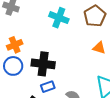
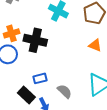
black cross: (43, 64) -> (35, 40), moved

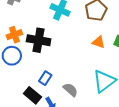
blue rectangle: (40, 78) -> (45, 78), turned -40

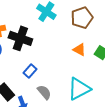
blue rectangle: (45, 78) -> (30, 71), moved

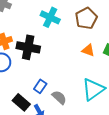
blue rectangle: (30, 71) -> (40, 86), moved

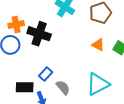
black rectangle: (21, 102) -> (25, 87), turned -48

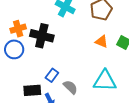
cyan triangle: (98, 84) -> (105, 81), turned 35

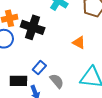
orange triangle: (102, 42) -> (79, 43), moved

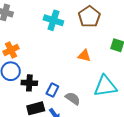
black cross: (33, 27) -> (29, 83), moved, size x0.7

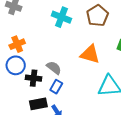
orange triangle: (84, 56) -> (90, 54), size x1.5
gray semicircle: (73, 98) -> (54, 68), moved

